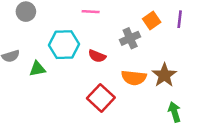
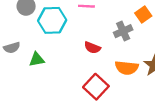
cyan hexagon: (64, 45) -> (52, 20), moved

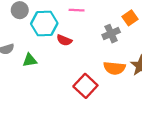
red semicircle: (92, 48) -> (64, 40), moved

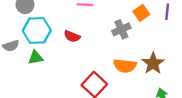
cyan hexagon: (44, 24) -> (37, 31), moved

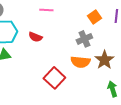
gray cross: (121, 29) -> (84, 39), moved

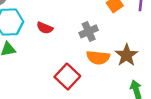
gray cross: (84, 39) -> (89, 31), moved

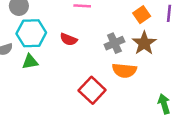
brown star: (127, 55) -> (144, 43), moved

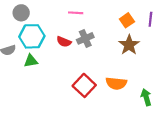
gray cross: (114, 43) -> (85, 38), moved
orange semicircle: (124, 70) -> (116, 83), moved

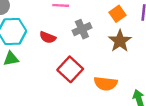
gray cross: (85, 38) -> (82, 29), moved
red square: (84, 85) -> (70, 69), moved

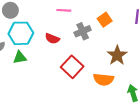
orange square: (117, 14) -> (105, 20), moved
brown star: (120, 41) -> (117, 55), moved

